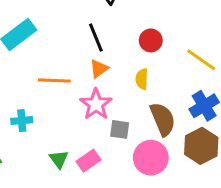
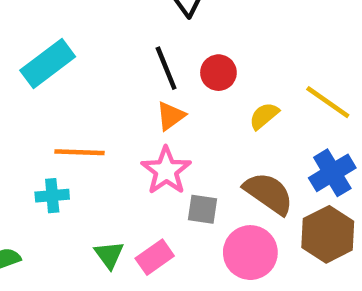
red circle: (151, 40) -> (218, 73), moved
yellow semicircle: (142, 79) -> (264, 116), moved, turned 48
orange line: (54, 81) -> (80, 152), moved
brown semicircle: (163, 119) -> (269, 193), turned -32

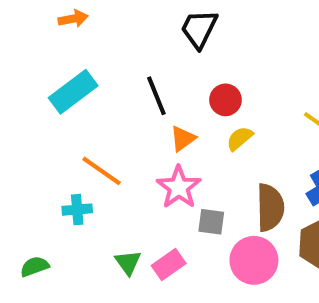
black line: (166, 68) -> (156, 96), moved
yellow semicircle: (264, 116) -> (240, 138), moved
orange line: (80, 152) -> (102, 171), turned 33
brown semicircle: (269, 193) -> (270, 208), turned 54

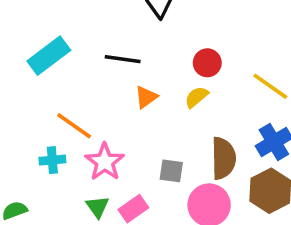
black line: (156, 96) -> (123, 59), turned -60
red circle: (225, 100) -> (207, 63), moved
pink star: (179, 187) -> (105, 162), moved

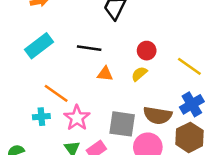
orange triangle: (146, 97) -> (105, 74), turned 42
brown semicircle: (223, 158) -> (158, 115), turned 100
gray square: (171, 171) -> (122, 124), size x1.6

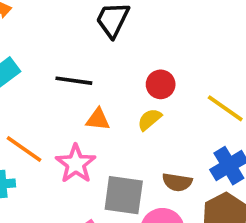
brown semicircle: (158, 115) -> (177, 182), size x0.7
pink star: (77, 118) -> (76, 164), moved

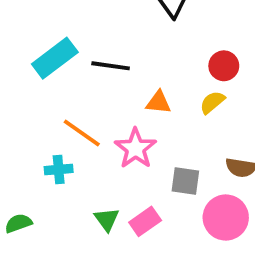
black line: (74, 81) -> (111, 66), moved
gray square: (124, 195) -> (185, 181), size x0.7

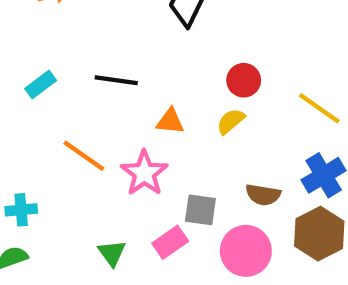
cyan rectangle: (55, 58) -> (41, 85), moved, size x0.6
cyan cross: (59, 169) -> (21, 210), moved
pink rectangle: (145, 221) -> (170, 242), moved

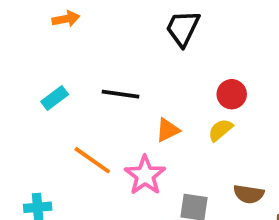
orange triangle: (170, 121) -> (168, 130), turned -32

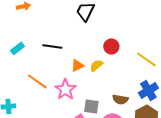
yellow semicircle: (220, 130) -> (96, 65), moved

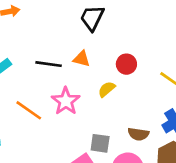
orange triangle: (77, 65) -> (82, 59), moved, turned 40
pink star: (65, 89) -> (66, 101), moved

